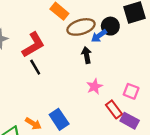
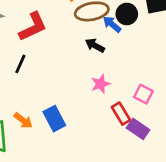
blue arrow: (99, 36) -> (112, 24), turned 70
black arrow: (87, 55) -> (95, 45), turned -56
black line: (35, 67) -> (20, 64), moved, turned 49

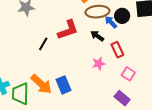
red L-shape: (33, 27) -> (68, 30), moved
red rectangle: (121, 114) -> (117, 50), moved
orange arrow: (23, 120) -> (41, 84), size x1.6

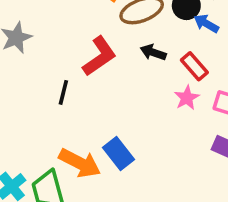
blue arrow: (111, 22) -> (206, 23), moved
pink star: (99, 64) -> (187, 98), moved

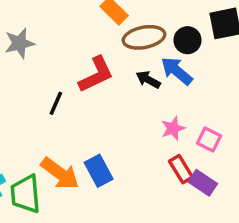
blue arrow: (206, 23) -> (177, 71), moved, size x1.4
red rectangle: (194, 66) -> (181, 169), moved

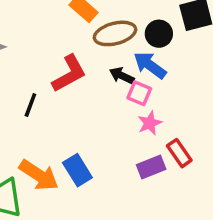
pink square: (209, 139) -> (139, 93), moved
red rectangle: (181, 169) -> (179, 153), moved
purple rectangle: (203, 183) -> (151, 167), moved, turned -52

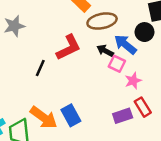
black circle: (159, 34) -> (144, 32), moved
pink star: (150, 123) -> (133, 81), moved

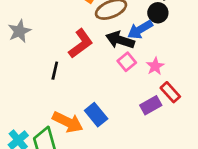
blue arrow: (125, 44) -> (140, 30), turned -60
black arrow: (105, 51) -> (120, 40), size x1.5
pink square: (117, 64) -> (127, 62), moved, turned 35

